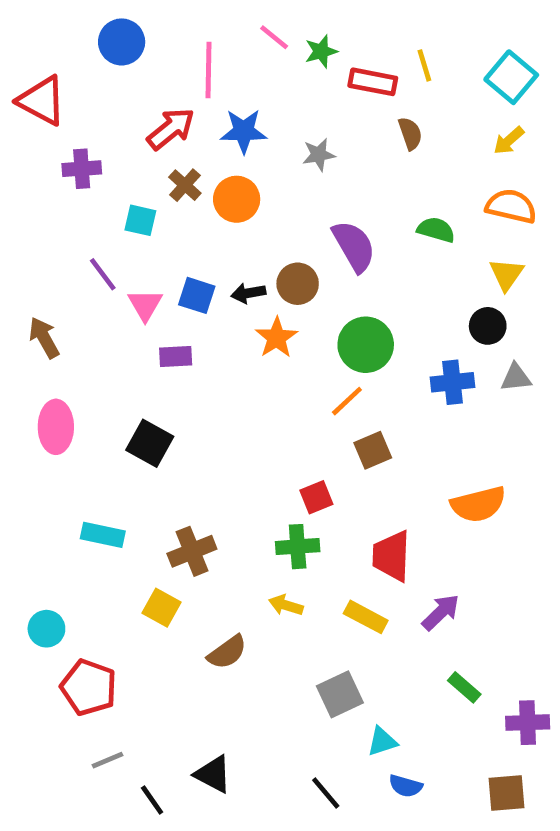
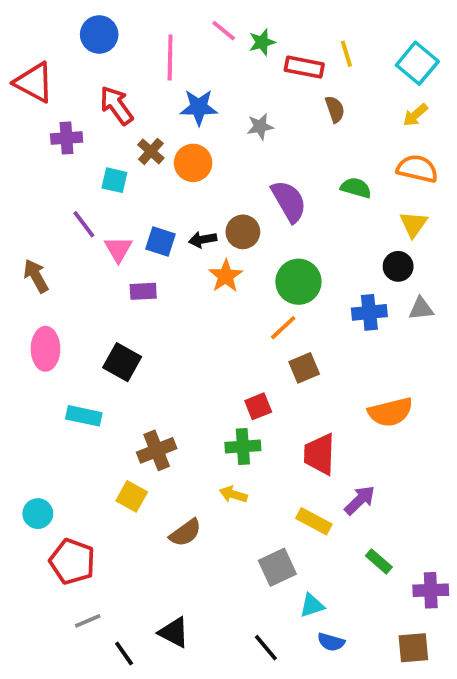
red arrow: (171, 129) -> (116, 105), moved, turned -87
cyan rectangle: (103, 535) -> (84, 416), moved
yellow rectangle: (366, 617) -> (314, 521), moved

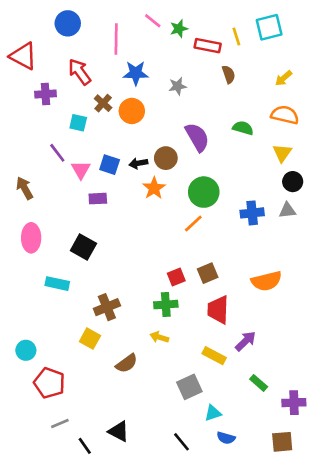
cyan square: (417, 63) -> (269, 27), moved, turned 36
black circle: (398, 266) -> (293, 182), moved
brown square: (304, 368) -> (208, 273), moved

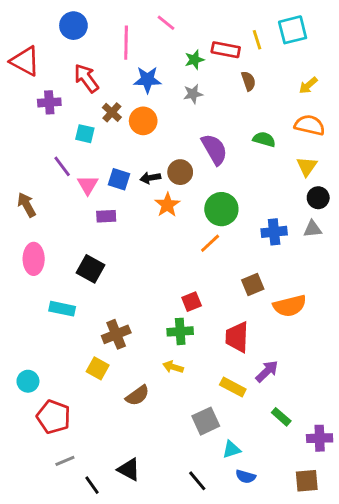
green star: (179, 29) -> (194, 60), moved
brown square: (208, 273) -> (253, 284), moved

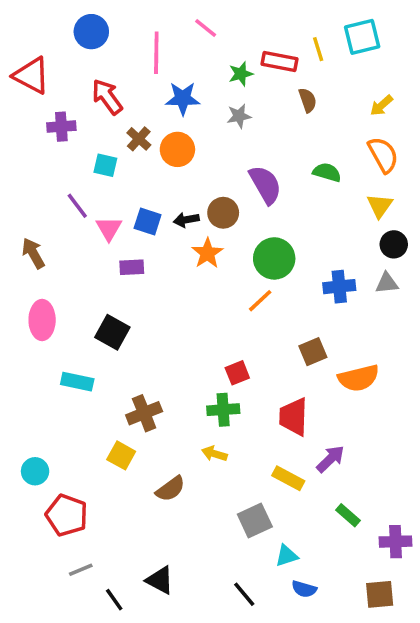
orange semicircle: (310, 125) -> (383, 155), turned 48

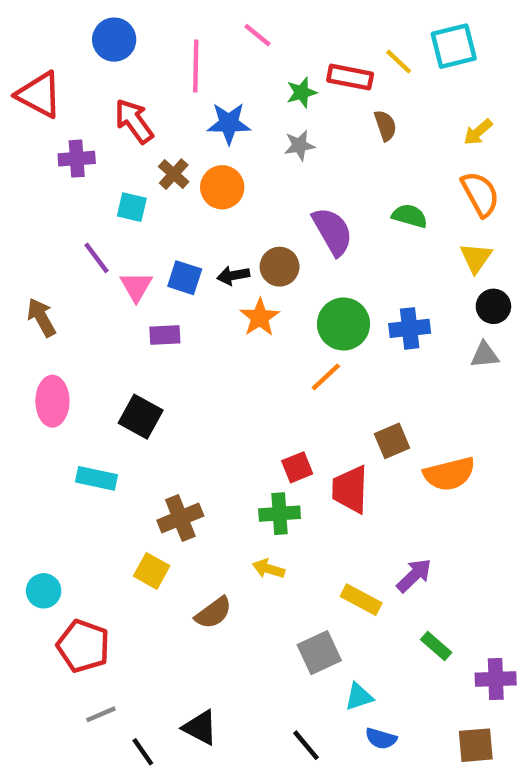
yellow line: (318, 49) -> (399, 62), turned -30
blue cross: (339, 287) -> (410, 328), moved
red trapezoid: (294, 417) -> (350, 489), moved

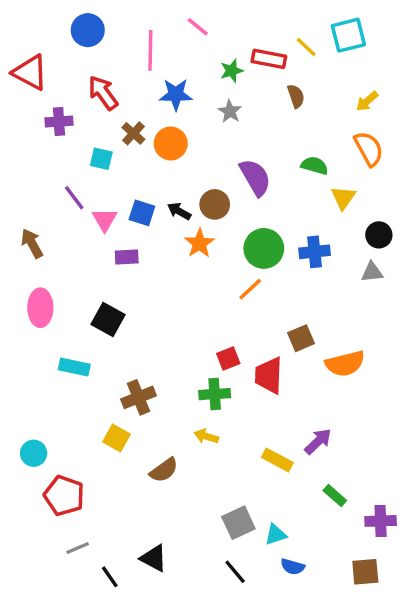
gray star: (299, 145) -> (230, 111), turned -30
yellow triangle: (476, 258) -> (343, 198), moved
black arrow: (233, 275) -> (179, 211), turned 40
gray square: (319, 653) -> (238, 523), moved

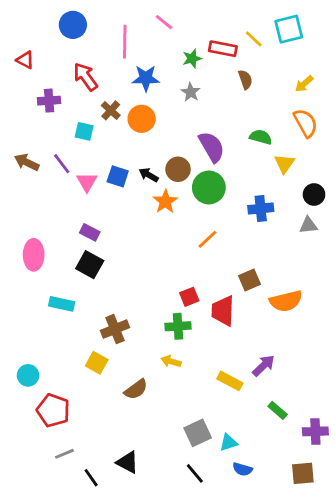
red triangle: (30, 72) -> (25, 60), size x0.6
brown arrow: (32, 243) -> (27, 162), moved, turned -35
green circle: (264, 248) -> (209, 187), moved
purple rectangle: (127, 257) -> (90, 232), moved, turned 30

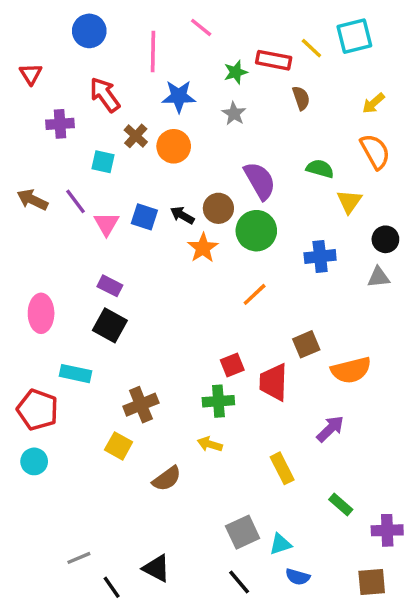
red triangle: (25, 60) -> (31, 74), turned 30
purple arrow: (264, 366) -> (330, 429), moved
yellow rectangle: (230, 381) -> (282, 468), turned 35
red pentagon: (53, 410) -> (38, 410), moved

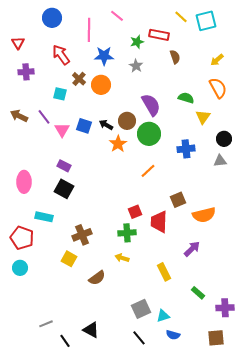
yellow line: (311, 48) -> (181, 17), moved
purple cross: (60, 124) -> (26, 72), moved

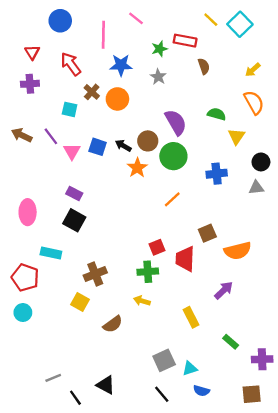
cyan square: (206, 21) -> (240, 24), turned -30
red triangle: (18, 43) -> (32, 52), moved

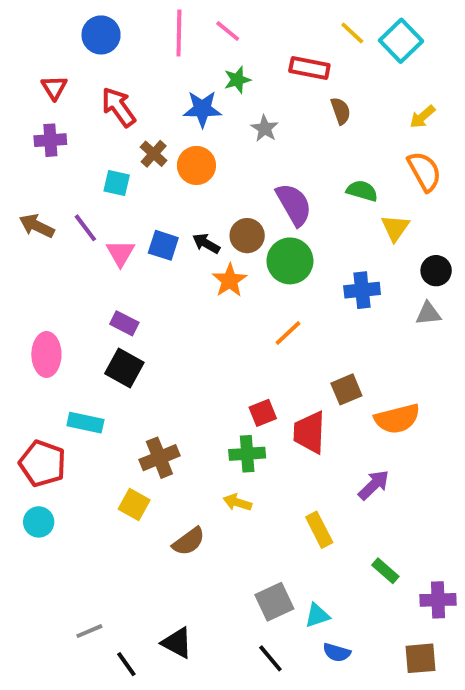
pink line: (103, 35) -> (179, 33), moved
green star: (159, 49) -> (237, 80), moved

